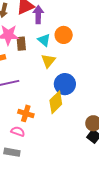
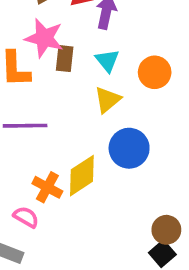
orange circle: (64, 35) -> (155, 72), moved
yellow diamond: (56, 102) -> (82, 176), moved

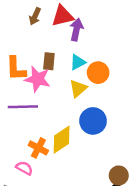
pink star: (44, 38) -> (38, 79), moved
cyan triangle: (107, 61) -> (78, 62), turned 42
orange circle: (155, 72) -> (98, 73), moved

